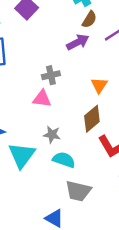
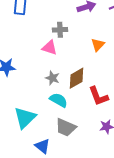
brown diamond: (92, 119) -> (77, 78), moved
cyan triangle: (22, 155) -> (25, 118), moved

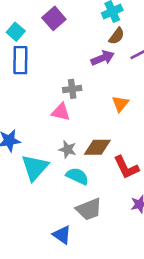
brown diamond: (77, 78) -> (97, 147), turned 35
cyan triangle: (25, 118) -> (35, 167), moved
gray trapezoid: (66, 127) -> (89, 209), turned -40

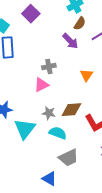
purple arrow: (103, 58) -> (70, 41), turned 72
pink triangle: (61, 112) -> (41, 85), turned -35

